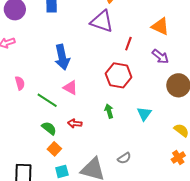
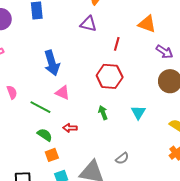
purple triangle: (102, 21) -> (88, 24), size x0.7
purple arrow: (160, 56) -> (164, 52), moved
orange square: (54, 149) -> (52, 155), turned 32

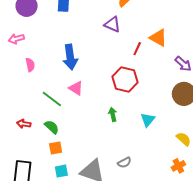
orange triangle: (147, 24) -> (158, 38), moved
pink semicircle: (12, 92) -> (30, 65), moved
red arrow: (70, 128) -> (24, 124), moved

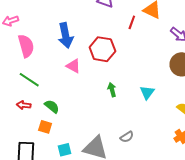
pink semicircle: (30, 65) -> (26, 46), size x1.6
red hexagon: (125, 79) -> (102, 49), moved
green line: (52, 99) -> (29, 80), moved
orange square: (56, 148) -> (45, 127), moved, turned 32

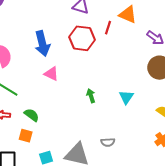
red hexagon: (102, 49) -> (82, 38), moved
gray semicircle: (127, 137) -> (108, 142), turned 32

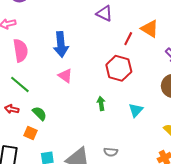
red hexagon: (82, 38) -> (119, 68), moved

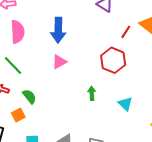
pink triangle: (65, 76) -> (59, 62), turned 49
cyan triangle: (136, 110) -> (125, 104), turned -35
orange square: (31, 133) -> (18, 115), turned 32

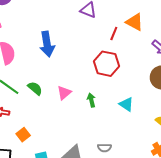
pink triangle: (59, 62) -> (64, 93), moved
green semicircle: (29, 96) -> (35, 88), moved

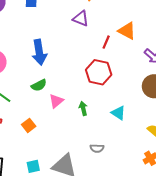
green semicircle: (35, 88) -> (39, 85), moved, turned 112
orange square: (23, 135) -> (29, 125), moved
gray semicircle: (104, 148) -> (97, 148), moved

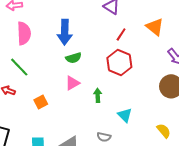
red line: (106, 42) -> (121, 34), moved
green semicircle: (39, 85) -> (74, 58), moved
cyan triangle: (118, 113) -> (125, 115), moved

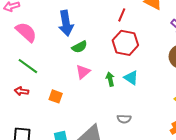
pink semicircle: (24, 33) -> (26, 32), turned -35
orange square: (41, 102) -> (56, 96), turned -32
cyan triangle: (125, 115) -> (131, 78), moved

